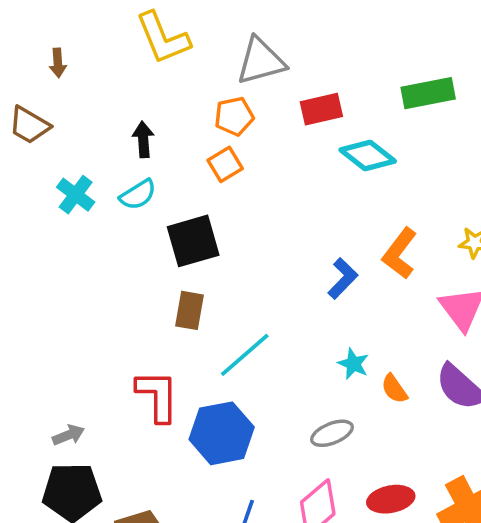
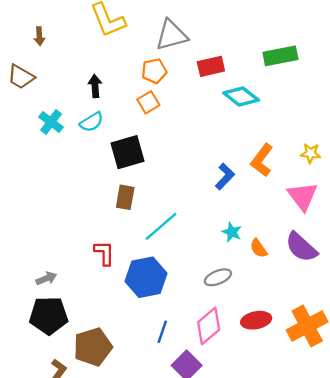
red L-shape: (158, 396) -> (104, 253), size x0.7

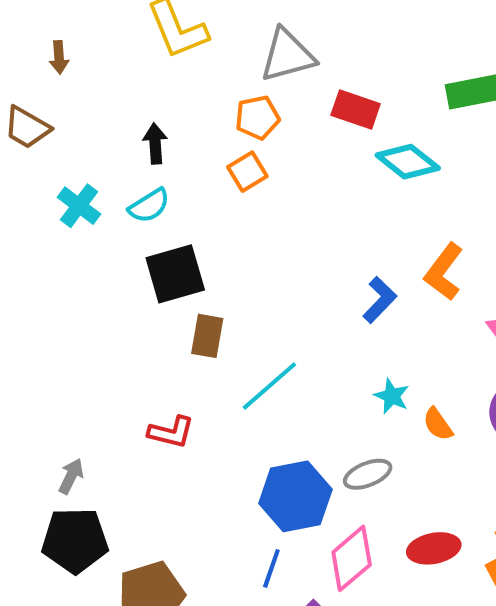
red rectangle: (211, 66) -> (356, 109), turned 32
black square: (127, 152) -> (175, 274), moved
red L-shape: (104, 253) -> (171, 432), turned 104
blue hexagon: (146, 277) -> (295, 496), moved
gray arrow: (46, 278) -> (71, 476), turned -42

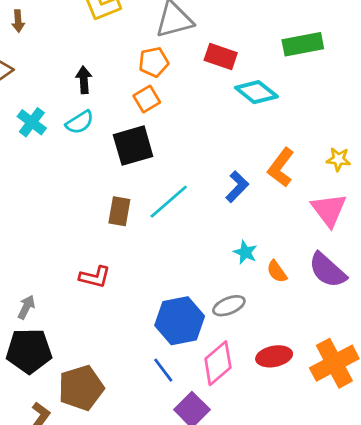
black square: (175, 274) -> (133, 146), moved
cyan line: (269, 386) -> (169, 202), moved
blue line: (271, 568) -> (163, 370), turned -56

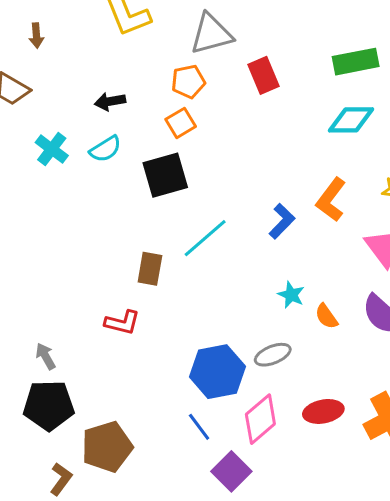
red rectangle: (221, 57) -> (263, 75), turned 48
black arrow: (84, 80) -> (110, 101), turned -96
cyan diamond: (256, 92) -> (351, 120), moved, turned -39
brown rectangle: (119, 211) -> (150, 269), moved
gray arrow: (26, 307) -> (46, 356), turned -55

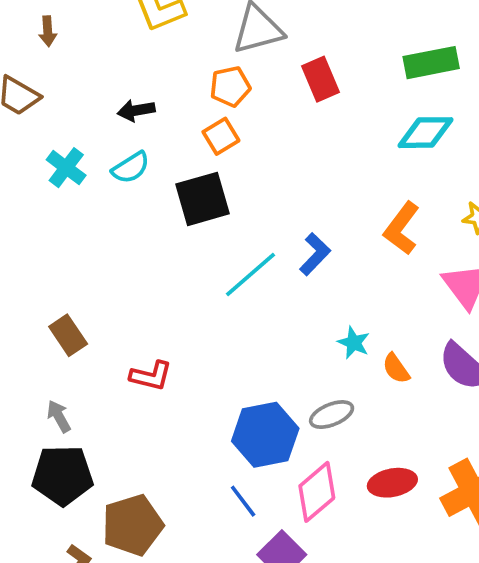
blue L-shape: (282, 221) -> (315, 254), moved
brown rectangle: (150, 269) -> (68, 335), moved, turned -44

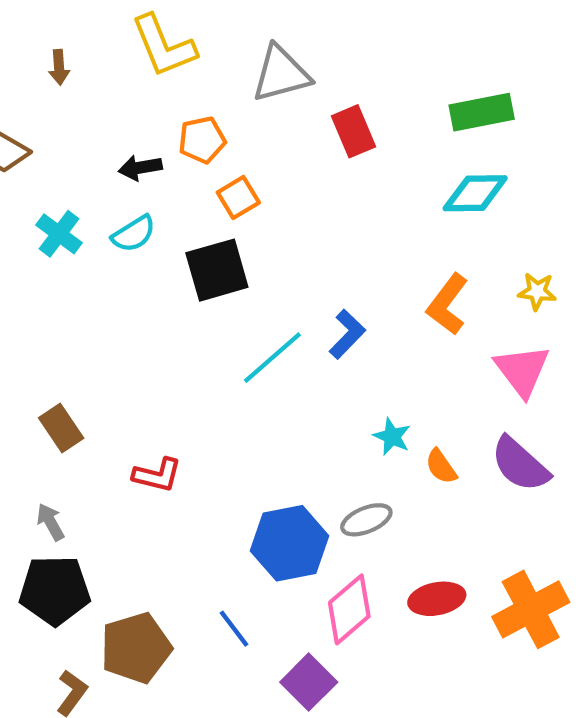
brown arrow: (48, 31) -> (59, 67), moved
orange pentagon: (230, 86) -> (202, 140), moved
blue line: (243, 501) -> (234, 629), moved

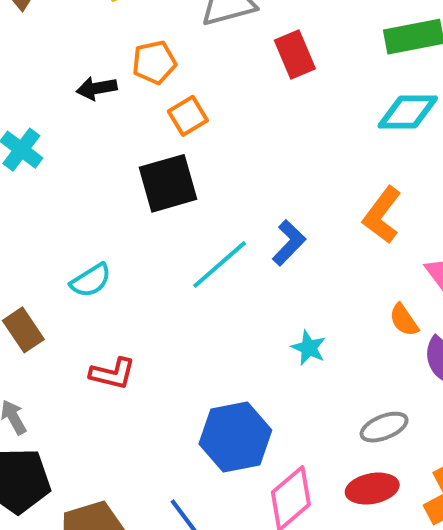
cyan semicircle: (134, 234) -> (91, 280), moved
cyan star: (392, 437) -> (309, 348), moved
orange semicircle: (441, 466) -> (404, 320), moved
gray ellipse: (366, 520) -> (384, 427), moved

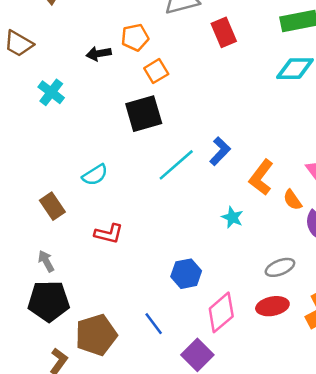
orange L-shape: (382, 215) -> (261, 177), moved
blue hexagon: (235, 437) -> (186, 274), size x0.7

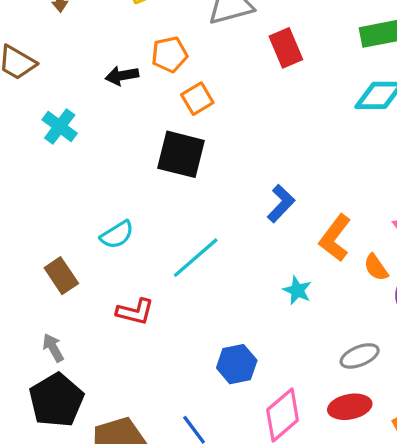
black square: (144, 114) -> (181, 154), turned 30
cyan line: (176, 165) -> (196, 258), moved
black pentagon: (49, 301) -> (56, 400), turned -30

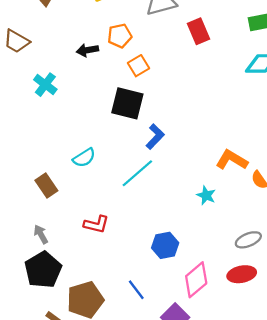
blue L-shape: (281, 204) -> (155, 137), moved
orange L-shape: (335, 238) -> (232, 160), turned 84
red L-shape: (135, 312) -> (96, 224), moved

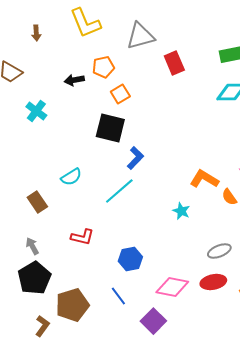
blue hexagon: (165, 245) -> (130, 259), moved
pink diamond: (196, 280) -> (172, 287), turned 52

